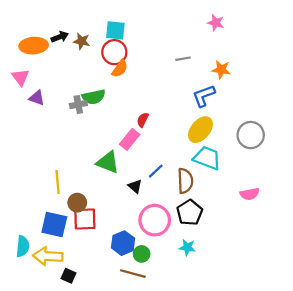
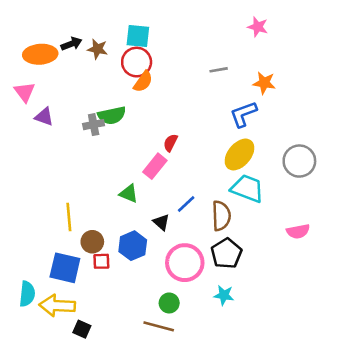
green triangle: (108, 162) -> (129, 194), size x0.7
red square: (85, 219) -> (101, 261), size x0.6
blue hexagon: (123, 243) -> (133, 246), moved

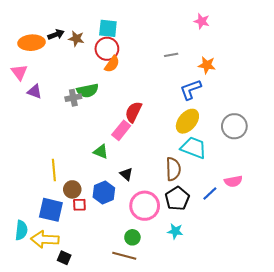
red semicircle: (170, 143) -> (133, 112), size x1.5
blue line: (186, 204) -> (210, 194), moved

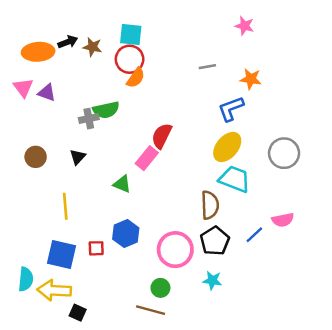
purple triangle: (35, 92) -> (47, 93), moved
black triangle: (126, 174) -> (78, 157), moved, turned 32
brown circle: (72, 189) -> (36, 157), moved

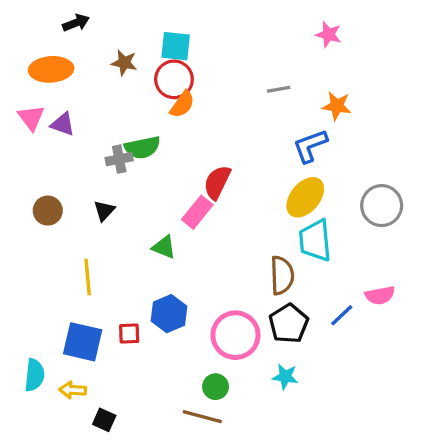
black arrow: (68, 42) -> (76, 23), moved
cyan trapezoid: (235, 179) -> (315, 240), turned -116
yellow arrow: (54, 290) -> (73, 390), size x0.6

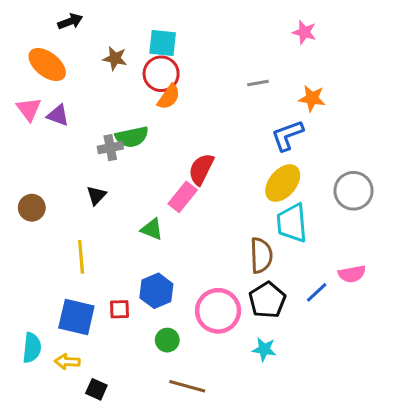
orange ellipse: (51, 69) -> (47, 65), turned 42
brown circle: (48, 211) -> (32, 208), moved
green circle: (216, 387) -> (167, 340), moved

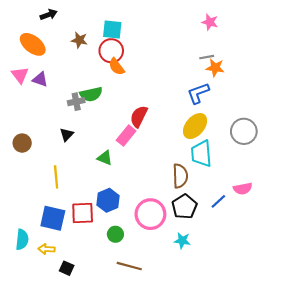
gray line: (258, 83) -> (207, 57), moved
orange semicircle: (169, 97) -> (117, 67), turned 108
red square: (120, 309) -> (83, 213), size x1.6

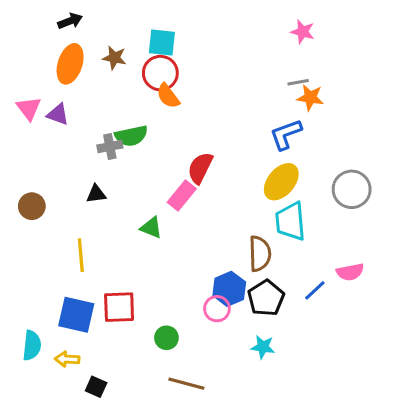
orange ellipse: (33, 44) -> (70, 64), moved, turned 70
black triangle: (67, 135) -> (96, 194), turned 40
blue hexagon: (108, 200) -> (229, 289), moved
pink circle: (150, 214) -> (217, 309), size x0.6

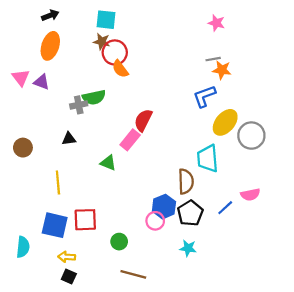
cyan square: (162, 42) -> (106, 20), moved
brown star: (114, 58) -> (102, 42), moved
yellow ellipse: (281, 182) -> (225, 122), moved
yellow arrow: (67, 359) -> (67, 257), moved

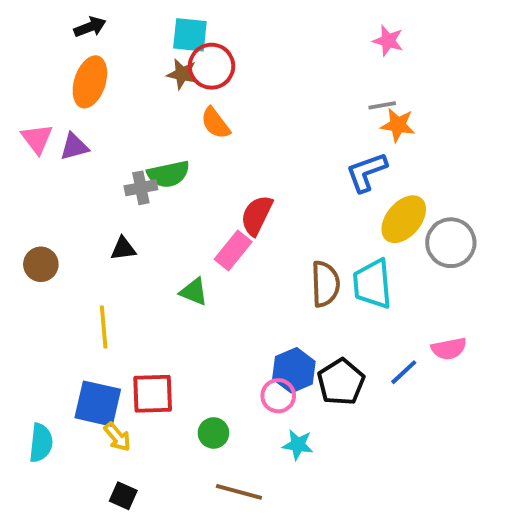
red circle: (115, 52) -> (212, 66), moved
purple triangle: (42, 82) -> (74, 147), turned -35
brown semicircle: (186, 181) -> (325, 284), moved
cyan star: (188, 248) -> (298, 445), moved
yellow arrow: (67, 257) -> (117, 437), moved, turned -133

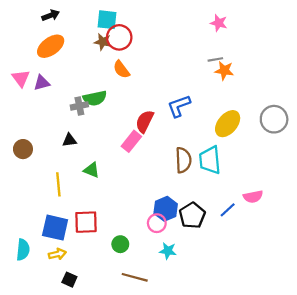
orange ellipse: (90, 82) -> (51, 46), turned 36
blue L-shape: (366, 172) -> (179, 106), moved
gray circle: (451, 243) -> (274, 119), moved
green triangle: (194, 292) -> (92, 170), moved
yellow arrow: (117, 437) -> (57, 254), moved, turned -63

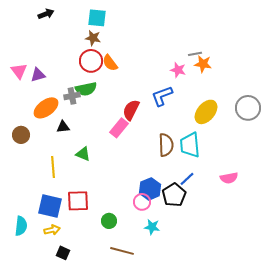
pink star: (219, 23) -> (178, 70), moved
red circle: (119, 37) -> (91, 61), moved
orange ellipse: (51, 46) -> (46, 108), moved
blue line: (228, 210) -> (187, 179), moved

